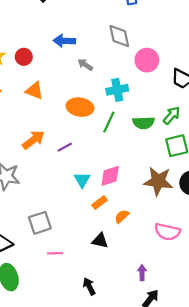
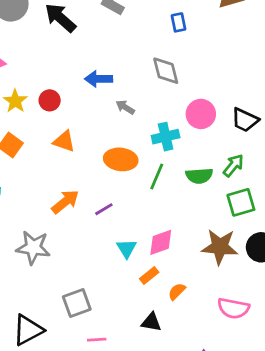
pink circle: (147, 60) -> (201, 114), moved

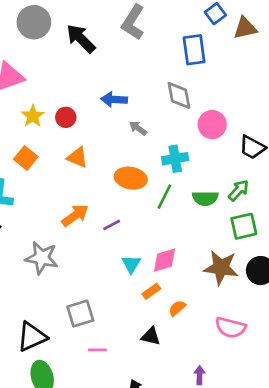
blue rectangle: (178, 22) -> (194, 50), size x1.6
pink circle: (201, 114) -> (212, 125), moved

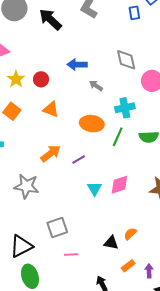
blue rectangle: (194, 50) -> (134, 13), moved, size x0.6
orange rectangle: (151, 291) -> (128, 266), moved
orange semicircle: (177, 308) -> (130, 234), moved

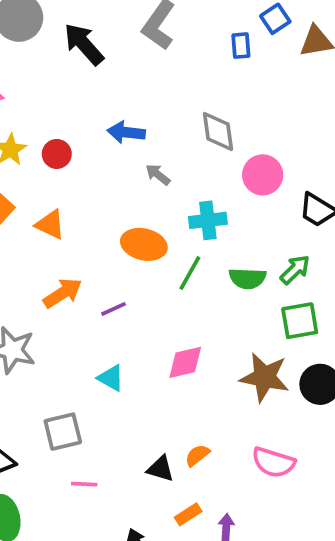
orange triangle: (51, 109) -> (50, 224), moved
cyan triangle: (94, 189) -> (111, 378), moved, turned -35

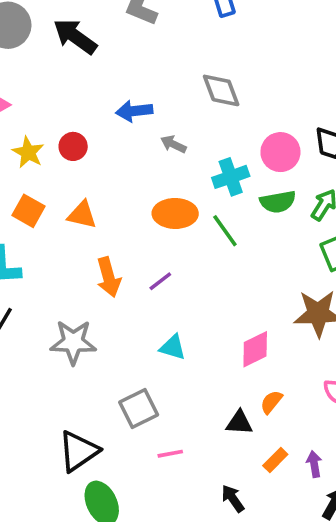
pink circle: (263, 175) -> (280, 152), moved
green line: (190, 273) -> (225, 231), turned -52
green semicircle: (247, 278) -> (278, 202), moved
orange arrow: (63, 293) -> (109, 277), turned 120
pink diamond: (185, 362) -> (255, 349), moved

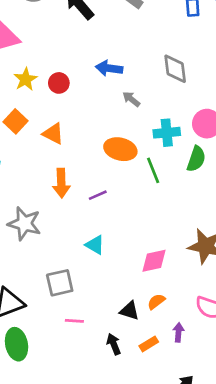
green semicircle: (278, 202) -> (196, 159), turned -75
purple arrow: (314, 464) -> (178, 332), moved
black arrow: (233, 498) -> (114, 344), moved

